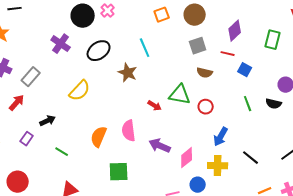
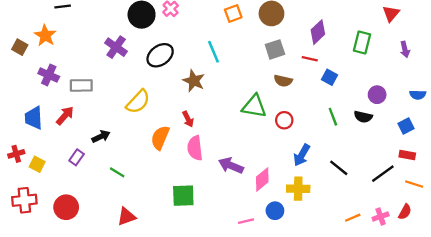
gray rectangle: (31, 77) -> (81, 85), turned 48
red arrow: (155, 106) -> (188, 119), moved, turned 32
orange semicircle: (99, 137) -> (160, 138), moved
black line: (251, 158) -> (339, 168), moved

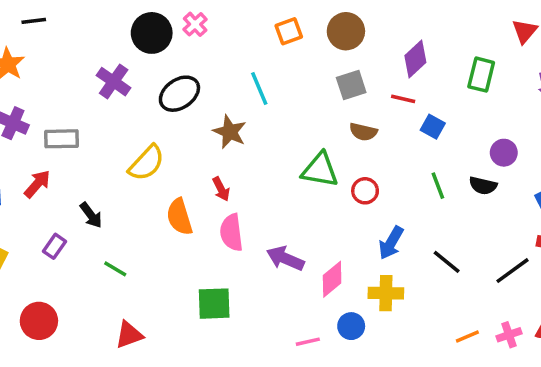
black arrow: (101, 136) -> (91, 215), turned 78
orange semicircle: (160, 138) -> (179, 217), turned -40

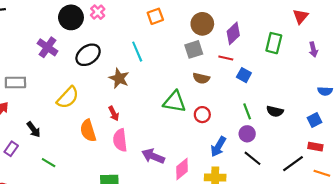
brown circle: (346, 31) -> (202, 24), moved
purple circle: (504, 153) -> (247, 134), moved

